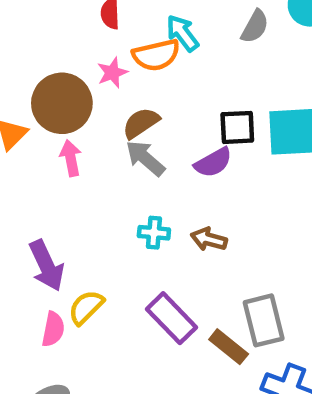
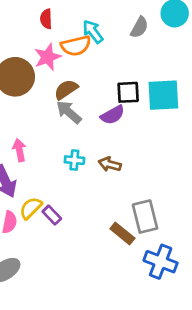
pink star: (112, 73) -> (48, 57), size x1.4
pink arrow: (71, 158) -> (19, 150), moved
purple rectangle: (172, 318) -> (52, 215), moved, size x0.6

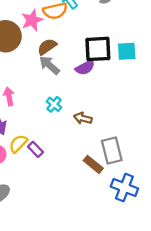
black square: (128, 92) -> (98, 49), size x1.4
cyan square: (163, 95) -> (127, 51), size x0.7
cyan cross: (74, 160) -> (54, 104), turned 35
brown arrow: (110, 164) -> (83, 118), moved

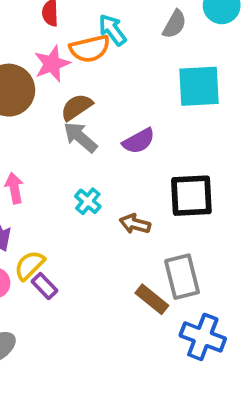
black square: (98, 49) -> (191, 196), moved
cyan square: (127, 51) -> (199, 86), moved, size x1.4
purple rectangle: (36, 149) -> (44, 286), moved

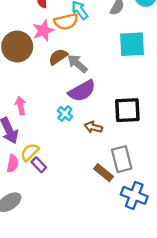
gray arrow: (80, 137) -> (77, 64), moved
purple semicircle: (139, 141) -> (82, 91), moved, size x1.4

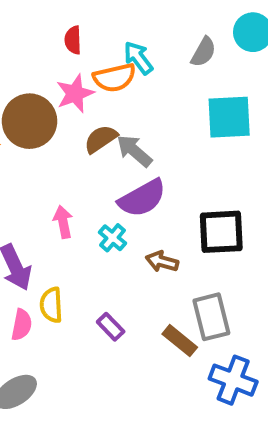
pink arrow: (21, 106) -> (63, 222), moved
yellow semicircle: (30, 152) -> (51, 305), turned -48
purple rectangle: (39, 165) -> (111, 327), moved

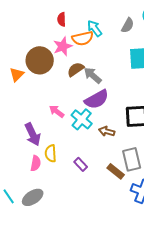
pink arrow: (63, 222) -> (57, 111), turned -42
cyan cross: (113, 238) -> (82, 119), size x1.5

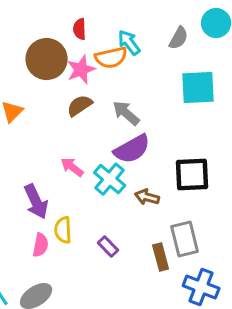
brown circle: (40, 60) -> (47, 59), moved
brown semicircle: (76, 69) -> (80, 106), moved
brown rectangle: (116, 171) -> (161, 257), turned 36

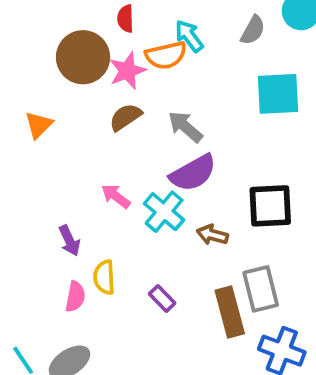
purple arrow: (36, 202) -> (69, 241), size x0.7
brown rectangle: (161, 257) -> (230, 312), size x1.4

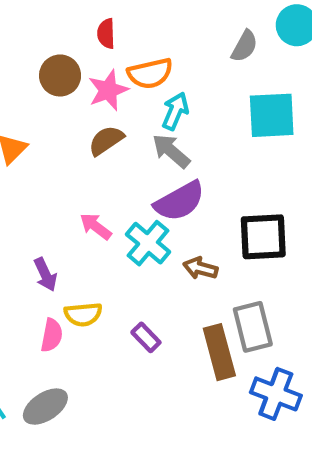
cyan arrow: (189, 36) -> (175, 111), moved, turned 60
brown circle: (83, 57) -> (60, 75), size x0.7
yellow semicircle: (104, 277) -> (83, 314), turned -92

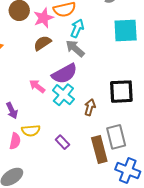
purple semicircle: (179, 201) -> (65, 74), moved
brown arrow: (200, 268) -> (90, 107), turned 91

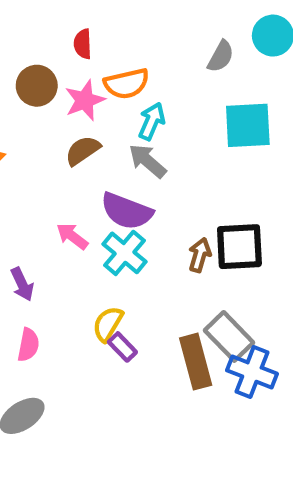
purple semicircle: (65, 74) -> (127, 211), turned 50
brown arrow: (90, 107) -> (200, 255), moved
yellow semicircle: (31, 131) -> (108, 324), moved, turned 126
gray rectangle: (116, 137) -> (229, 336), turned -30
blue cross: (128, 171) -> (252, 372), moved

